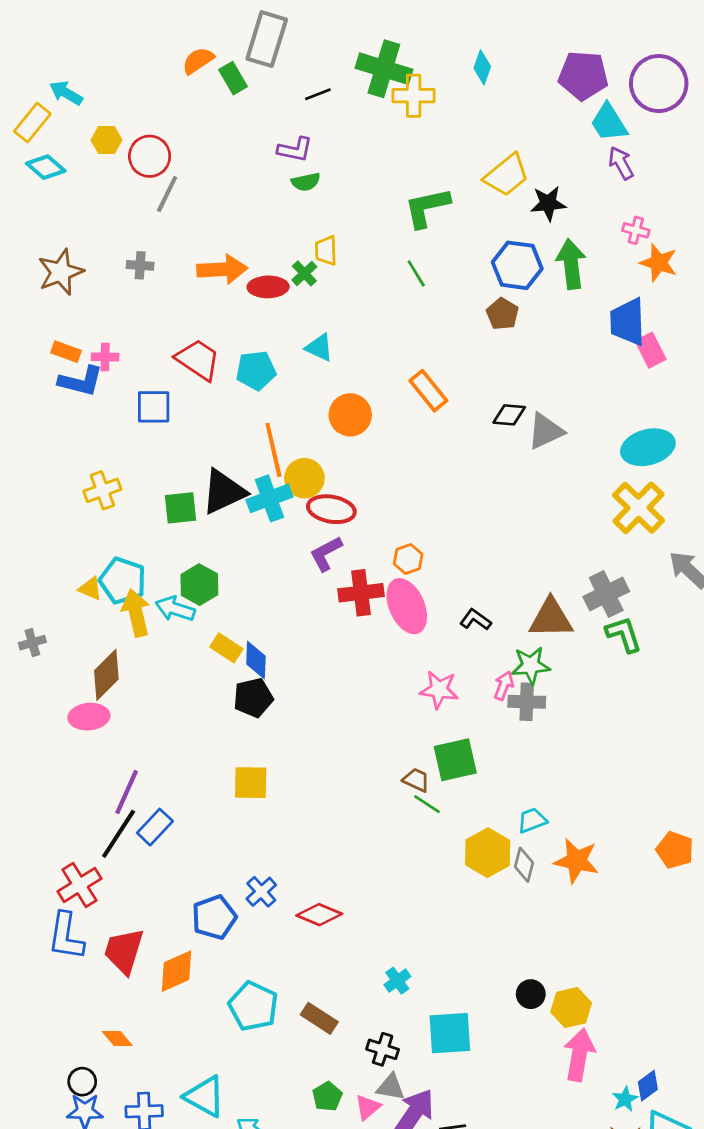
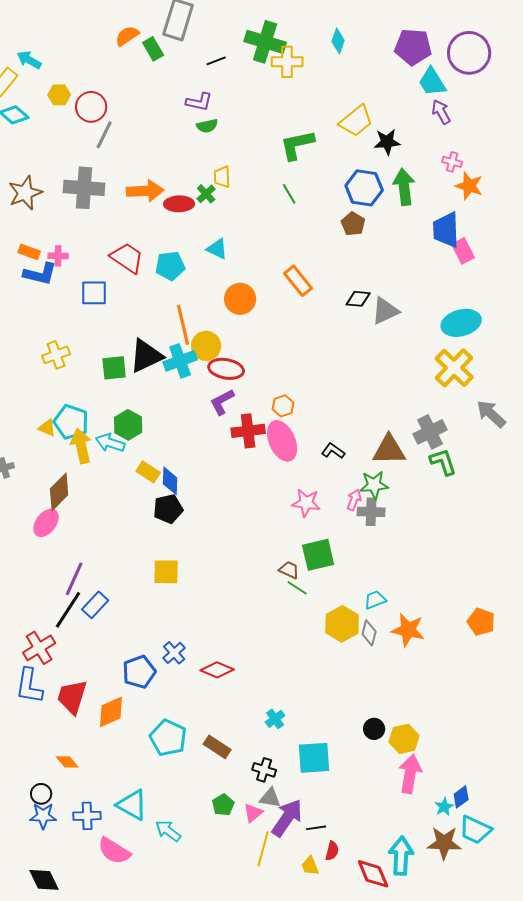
gray cross: (140, 265) -> (84, 188), size x2.0
pink ellipse: (89, 717) -> (46, 523), turned -48

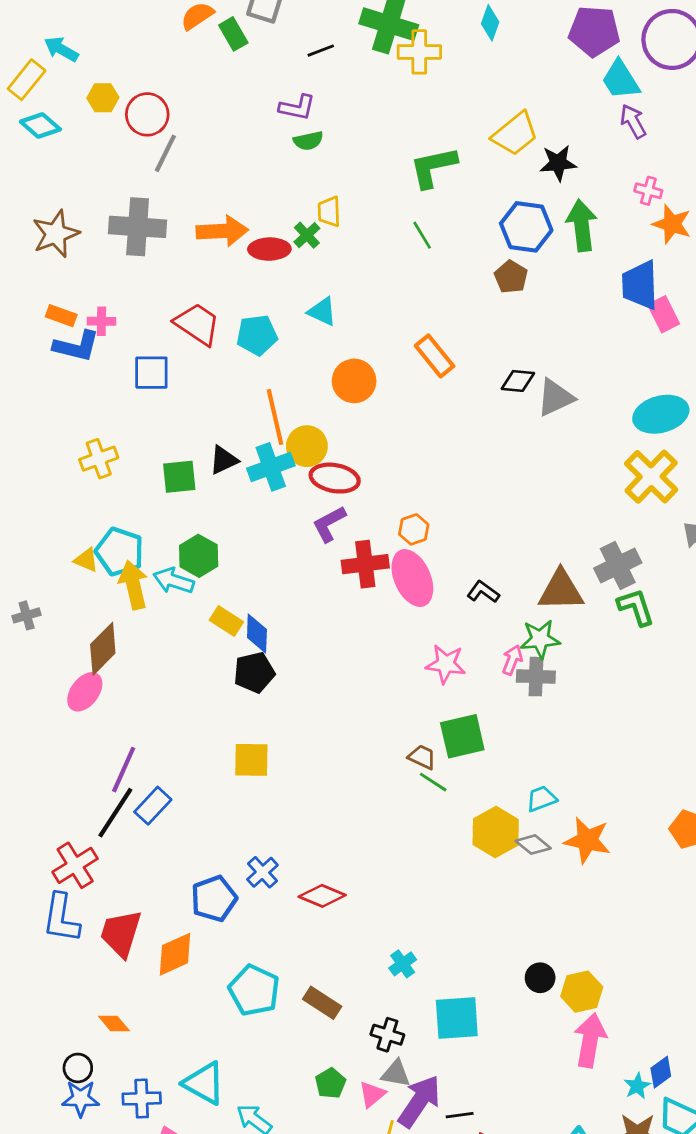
black triangle: (146, 356) -> (224, 460), size x0.6
gray diamond: (369, 633) -> (533, 845), turned -65

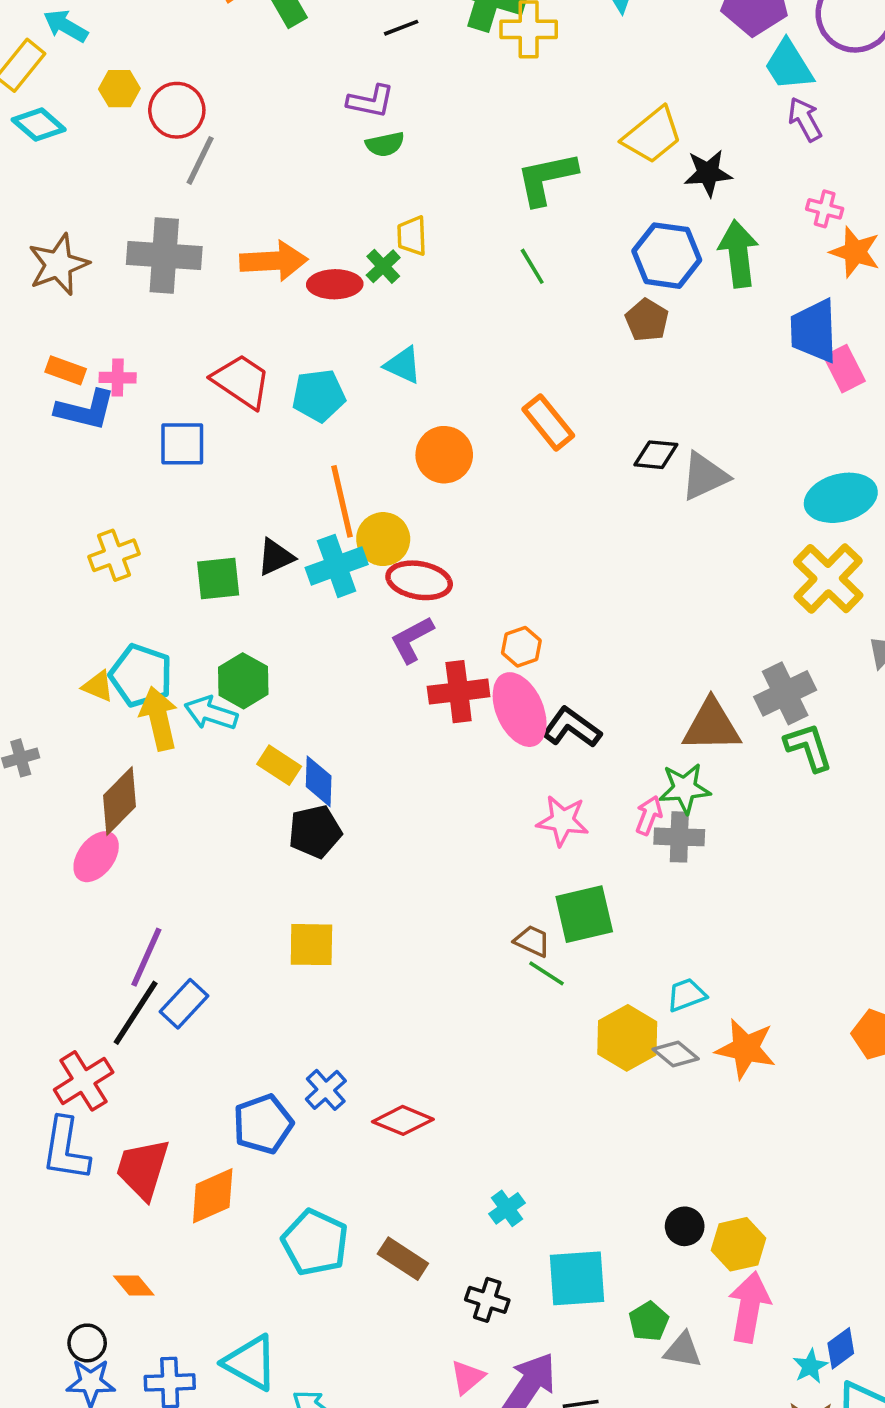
black L-shape: (483, 592) -> (572, 727), moved, size x1.4
gray triangle: (396, 1074) -> (683, 1350), moved
green pentagon: (330, 1083) -> (649, 1321), moved

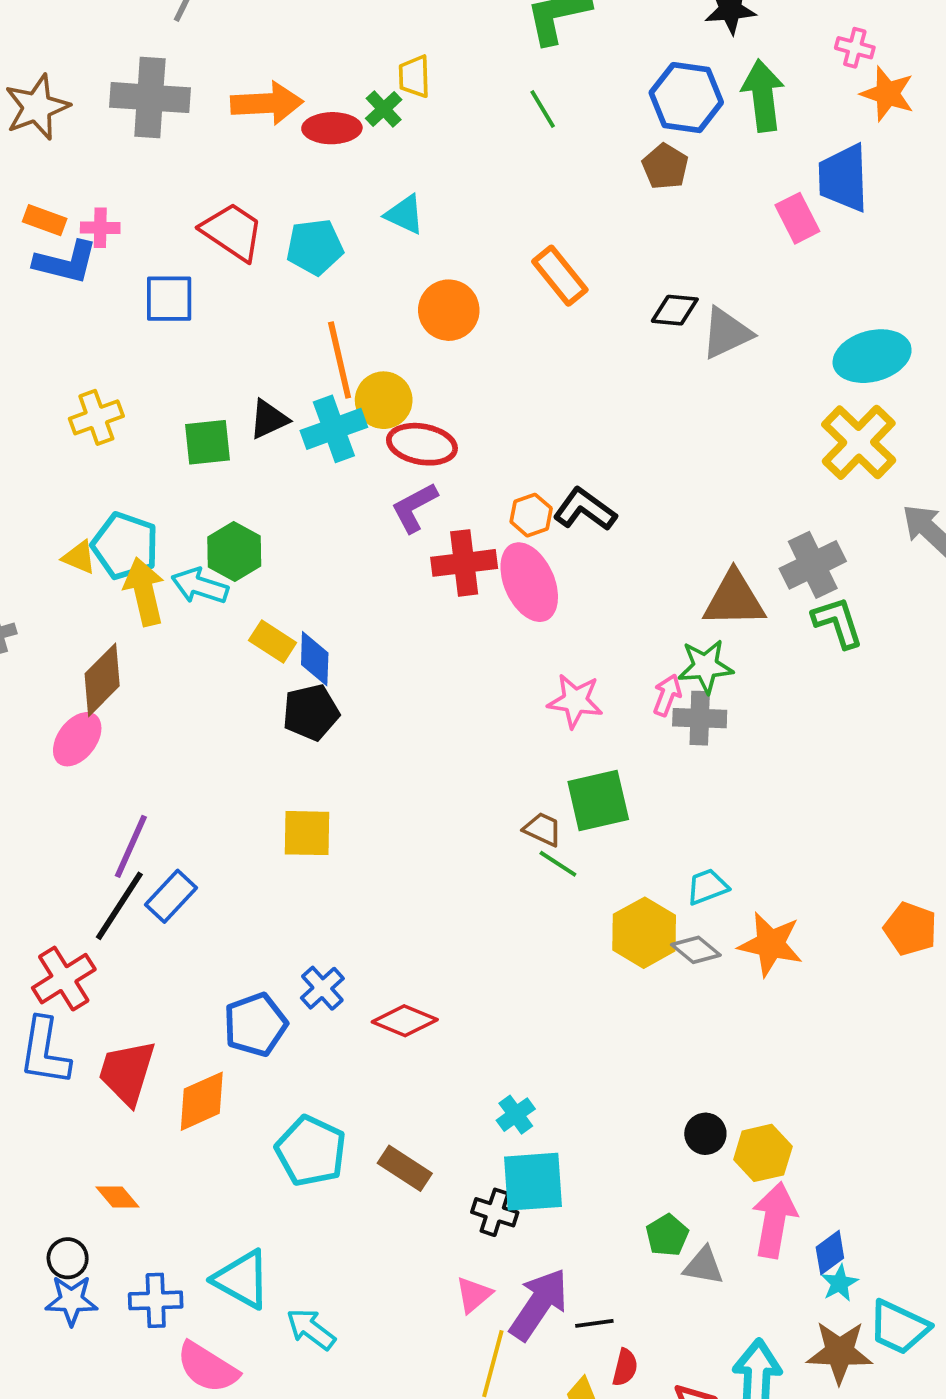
pink rectangle: (844, 369) -> (797, 218), moved
black L-shape: (572, 727) -> (585, 509), moved
cyan square: (577, 1278) -> (533, 1182), moved
blue diamond: (841, 1348) -> (830, 1253), moved

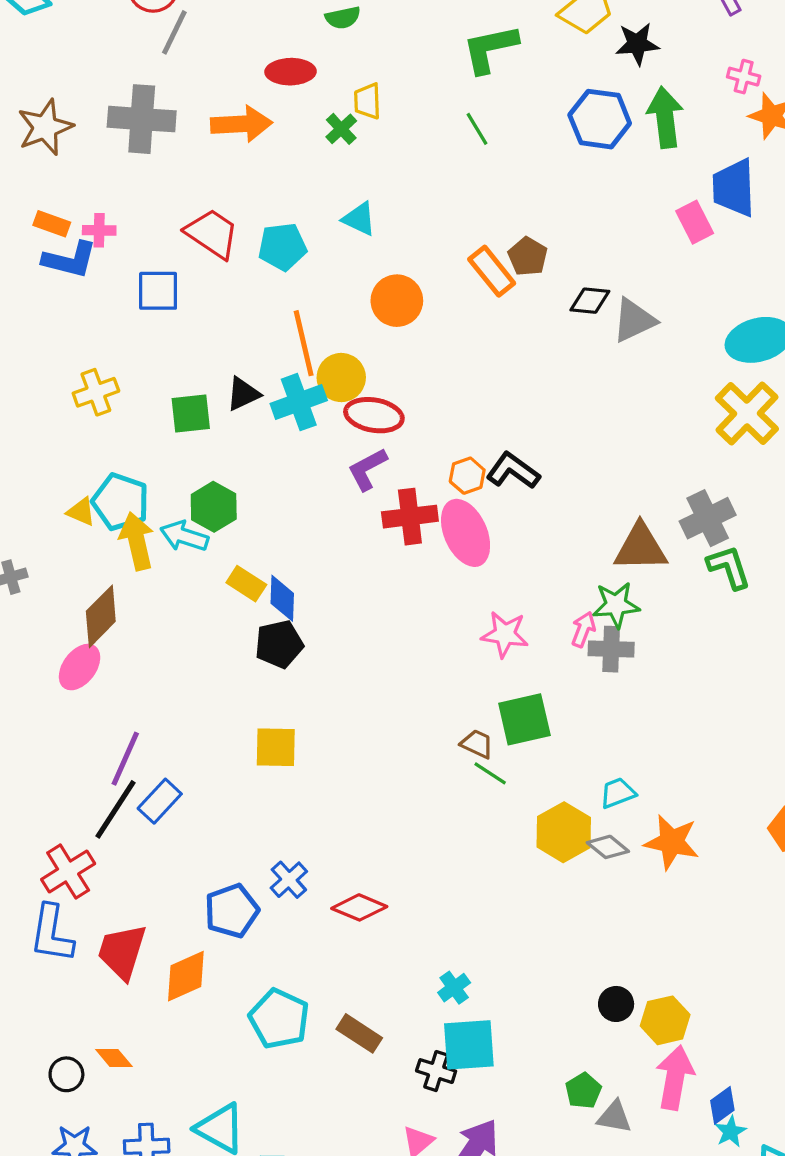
red ellipse: (332, 128) -> (291, 72), moved
brown pentagon: (665, 166) -> (528, 256), moved
black circle: (68, 1258) -> (66, 1074), moved

